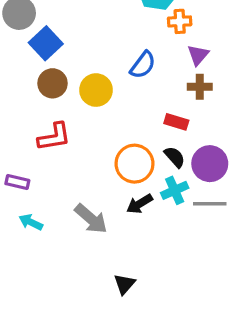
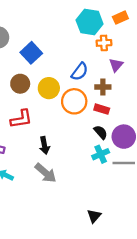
blue square: (46, 43) -> (31, 53), moved
brown cross: (200, 87) -> (103, 87), moved
orange circle: (134, 164) -> (74, 101), moved
black arrow: (140, 204) -> (44, 145), moved, turned -70
black triangle: (124, 284) -> (94, 216), moved

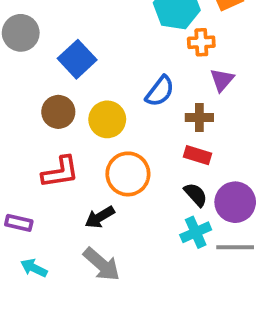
orange circle: (74, 101) -> (128, 174), moved
black arrow: (44, 145) -> (100, 217), turned 70

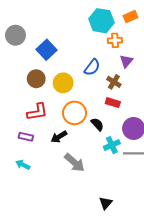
brown cross: (199, 118) -> (114, 82), turned 32
black semicircle: (196, 195) -> (97, 124), moved
purple rectangle: (19, 223) -> (26, 137), moved
gray arrow: (102, 264) -> (75, 163), moved

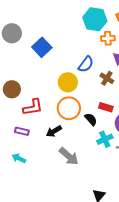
brown circle: (36, 79) -> (12, 89), moved
yellow circle: (63, 83) -> (68, 82), moved
red rectangle: (113, 103) -> (106, 107), moved

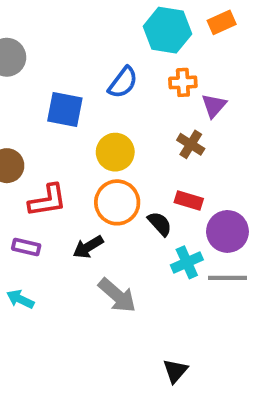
orange cross: (108, 38) -> (183, 82), moved
blue square: (42, 47) -> (65, 110), moved, turned -36
blue semicircle: (86, 64) -> (123, 82), moved

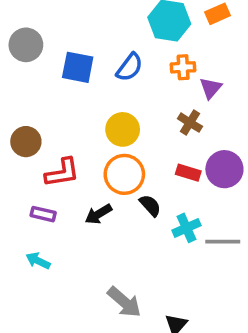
blue square: (65, 110) -> (78, 67), moved
black semicircle: (160, 224) -> (150, 205), moved
purple circle: (227, 231) -> (224, 169), moved
gray arrow: (117, 295) -> (124, 302), moved

